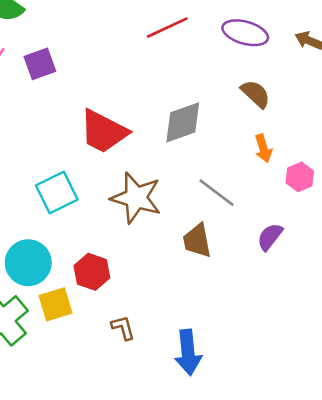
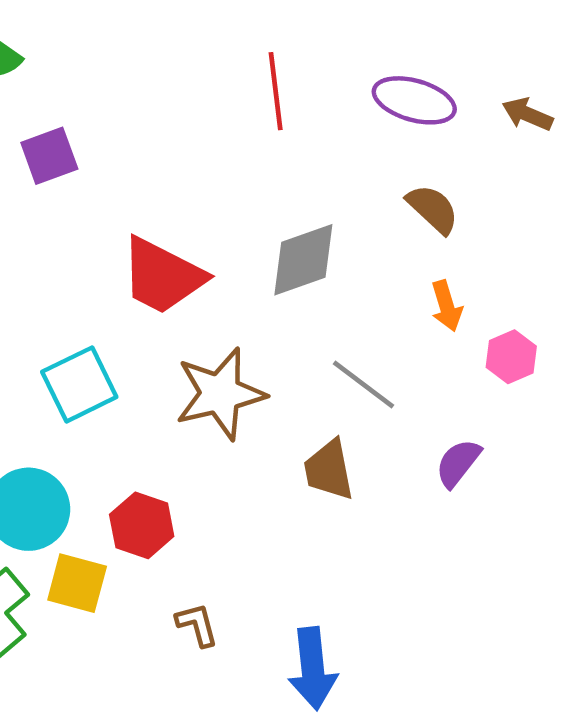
red line: (167, 28) -> (276, 91), turned -72
brown star: (136, 198) -> (220, 394), turned -30
yellow square: (55, 304) -> (77, 583), turned 32

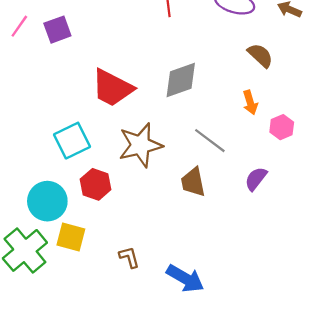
brown semicircle: (433, 209) -> (260, 55), moved
red hexagon: (142, 525) -> (96, 184), moved
blue arrow: (313, 669) -> (185, 278), turned -54

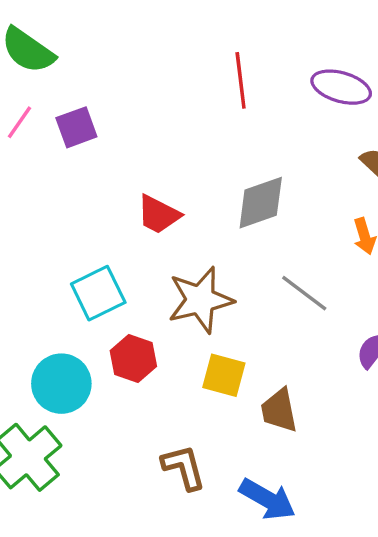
red trapezoid: (112, 88) -> (159, 214), size x0.7
brown trapezoid: (193, 182) -> (279, 410), moved
yellow square: (71, 237) -> (224, 375), moved
brown L-shape: (129, 257) -> (184, 467), size x1.4

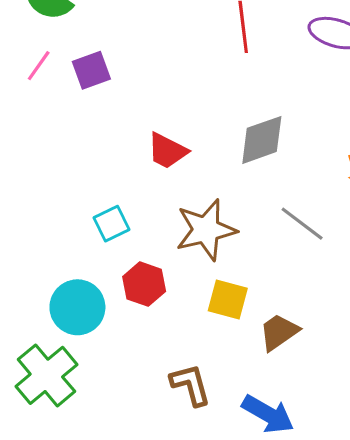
cyan square: (98, 293) -> (112, 224), size x0.7
brown trapezoid: (279, 410) -> (279, 332), turned 66

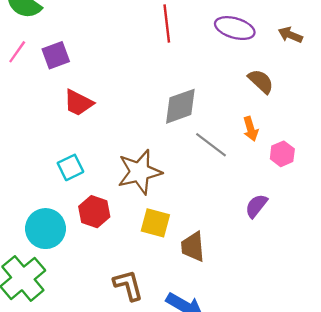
red trapezoid: (167, 151) -> (78, 103), moved
gray line: (302, 224) -> (211, 145), moved
brown trapezoid: (279, 332) -> (193, 247), turned -60

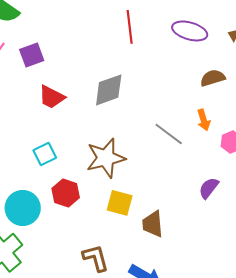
brown semicircle: (261, 81) -> (213, 78), turned -60
gray diamond: (180, 106) -> (109, 90), moved

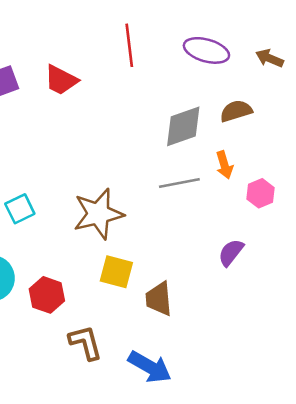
gray diamond: (109, 90) -> (183, 126), moved
red trapezoid: (52, 97) -> (61, 80), moved
gray line: (169, 134) -> (179, 183), turned -48
red hexagon: (66, 193) -> (47, 295), moved

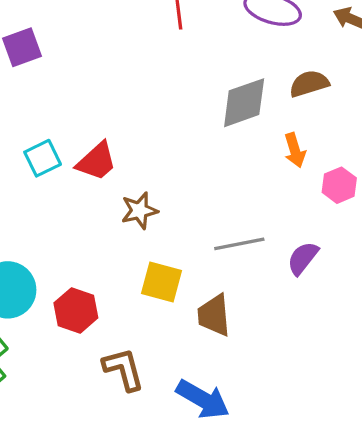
red trapezoid: (61, 80) -> (97, 161), moved, turned -69
gray line: (179, 183) -> (239, 244), moved
cyan square: (20, 209) -> (43, 158), moved
brown star: (98, 214) -> (139, 211), size x0.6

